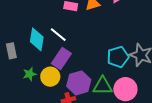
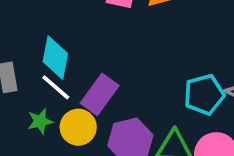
white line: (58, 35) -> (56, 87), moved

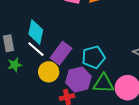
cyan pentagon: (204, 95) -> (93, 57), moved
green star: (40, 121) -> (15, 65), moved

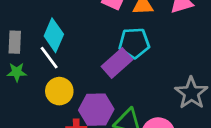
purple rectangle: (61, 53) -> (117, 63), moved
cyan pentagon: (93, 57) -> (134, 43), moved

